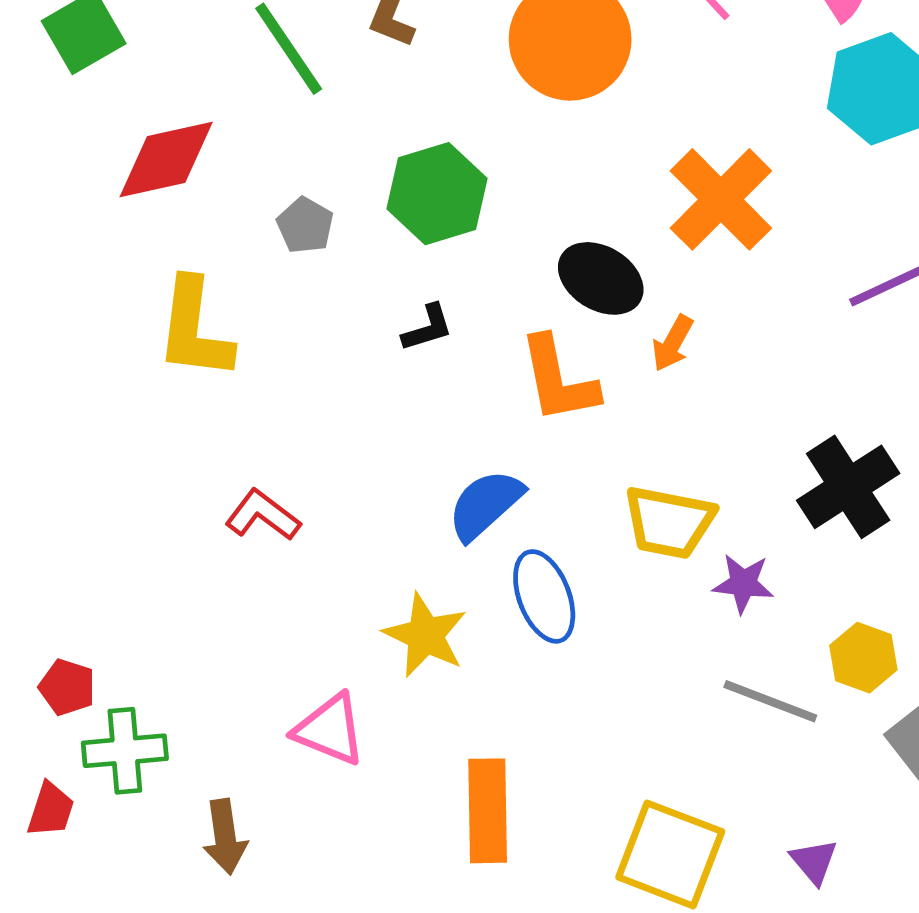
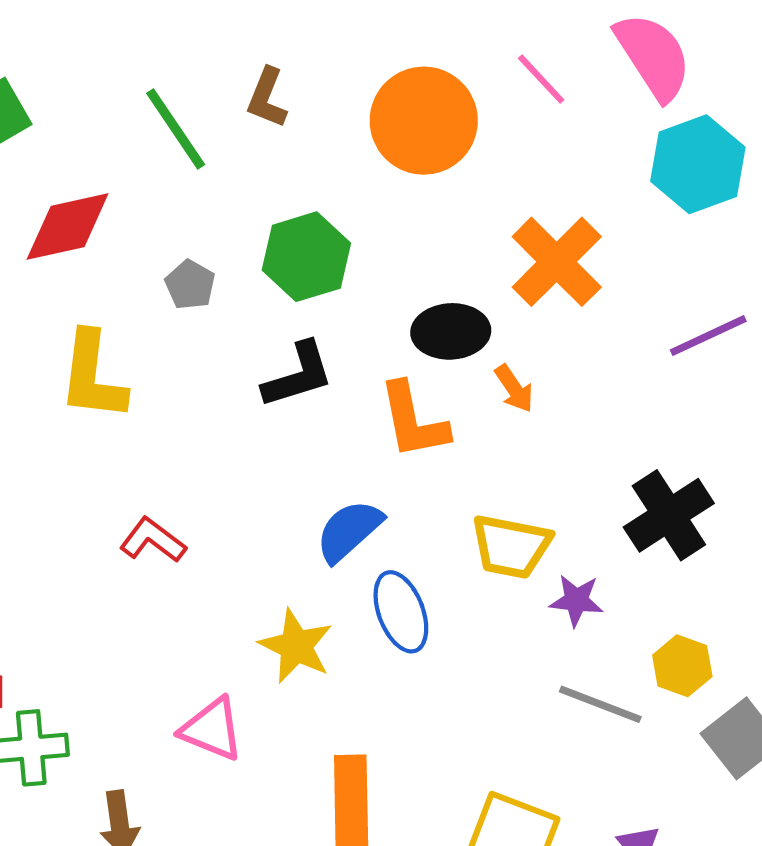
black ellipse: (601, 278) -> (451, 331), turned -34
black L-shape: (428, 328) -> (298, 375), size x1.6
orange arrow: (673, 343) -> (514, 389), turned -63

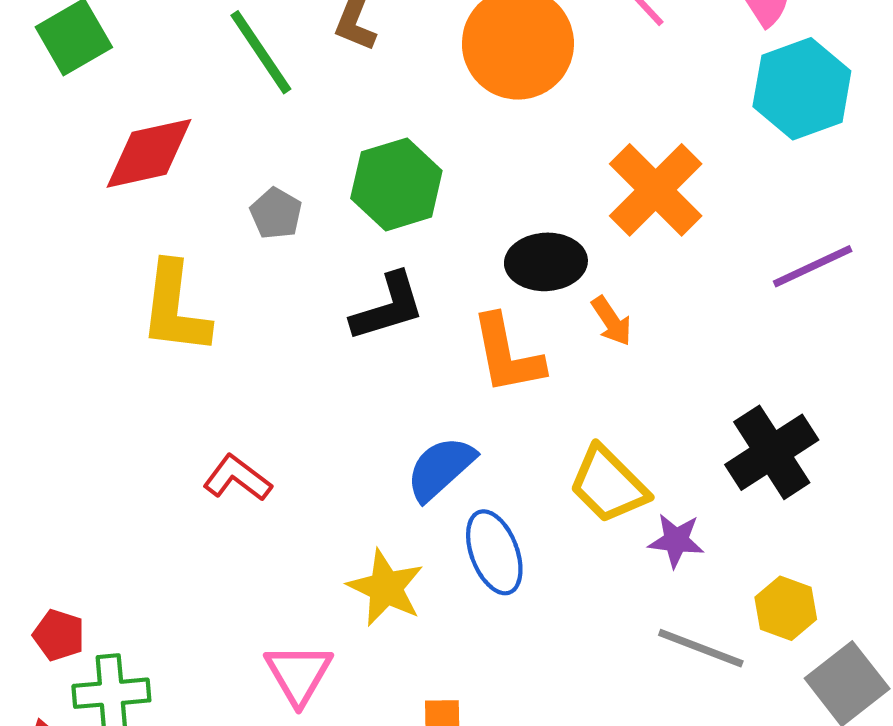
yellow trapezoid: (511, 546) -> (608, 485), turned 34
pink triangle: (212, 729) -> (299, 674), turned 38

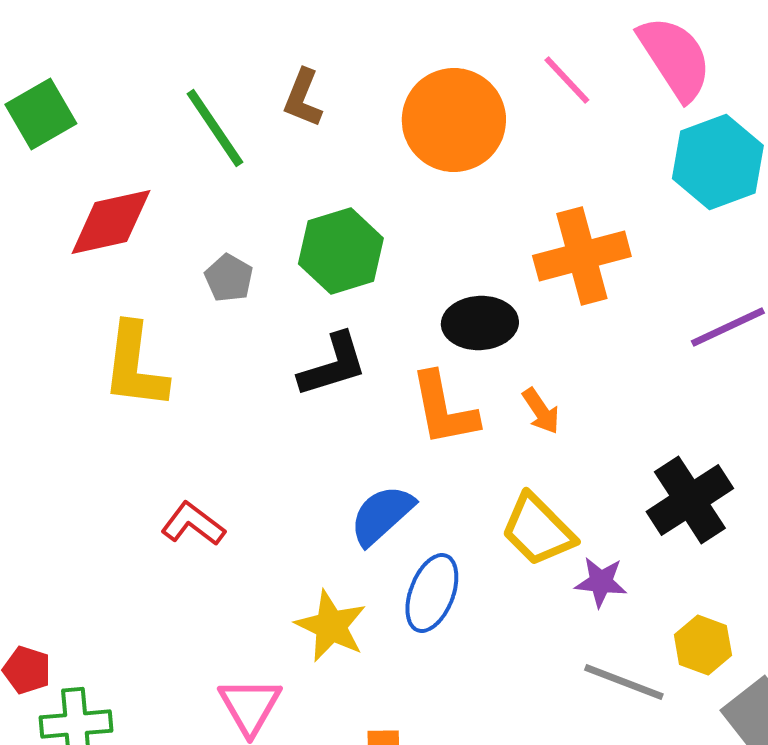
orange cross: (656, 190) -> (582, 256), turned 30
orange arrow: (612, 321) -> (541, 411), moved
blue ellipse: (494, 552) -> (432, 593), turned 42

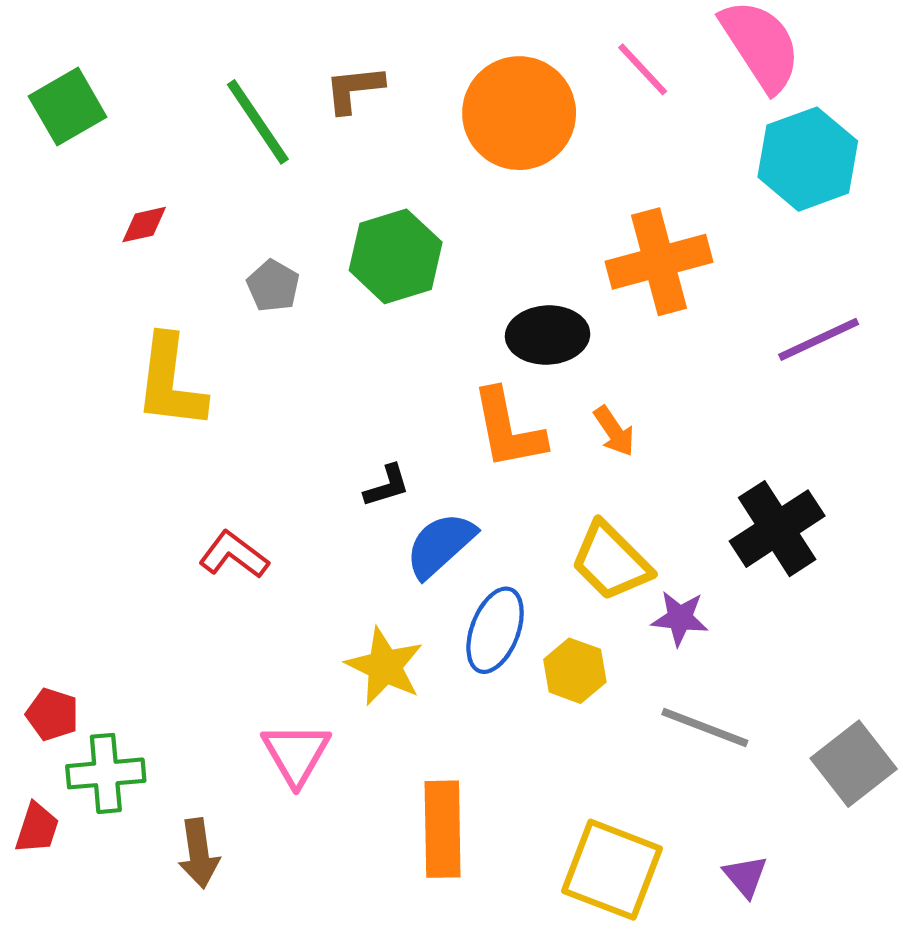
brown L-shape: (303, 98) -> (354, 89), turned 62
red diamond: (111, 222) -> (144, 225), size x0.5
black L-shape: (333, 365) -> (387, 486), moved, size x0.6
yellow hexagon: (703, 645) -> (575, 671), moved

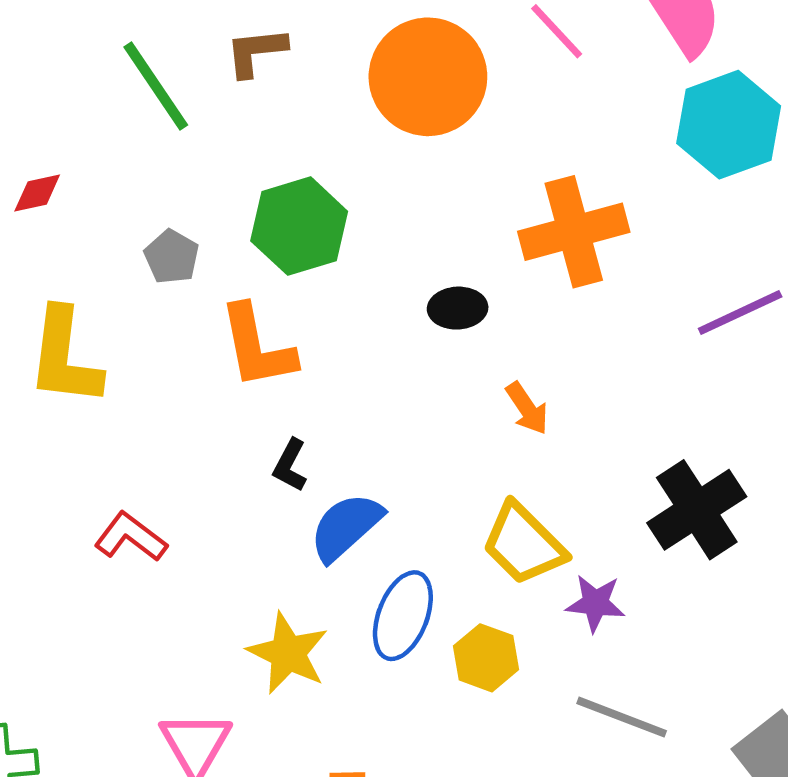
black ellipse: (548, 335) -> (458, 308), size x0.7
orange L-shape: (508, 429) -> (257, 347), moved
black L-shape: (387, 486) -> (290, 465), turned 135

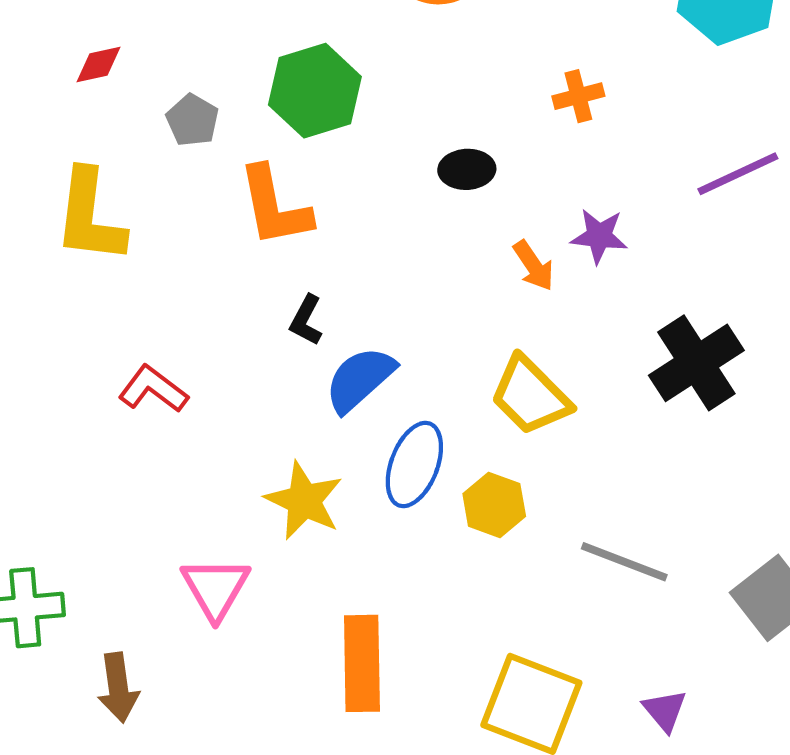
red diamond: (37, 193) -> (98, 64), moved
orange cross: (574, 232) -> (578, 96), size x0.5
purple star: (595, 603) -> (599, 236), moved

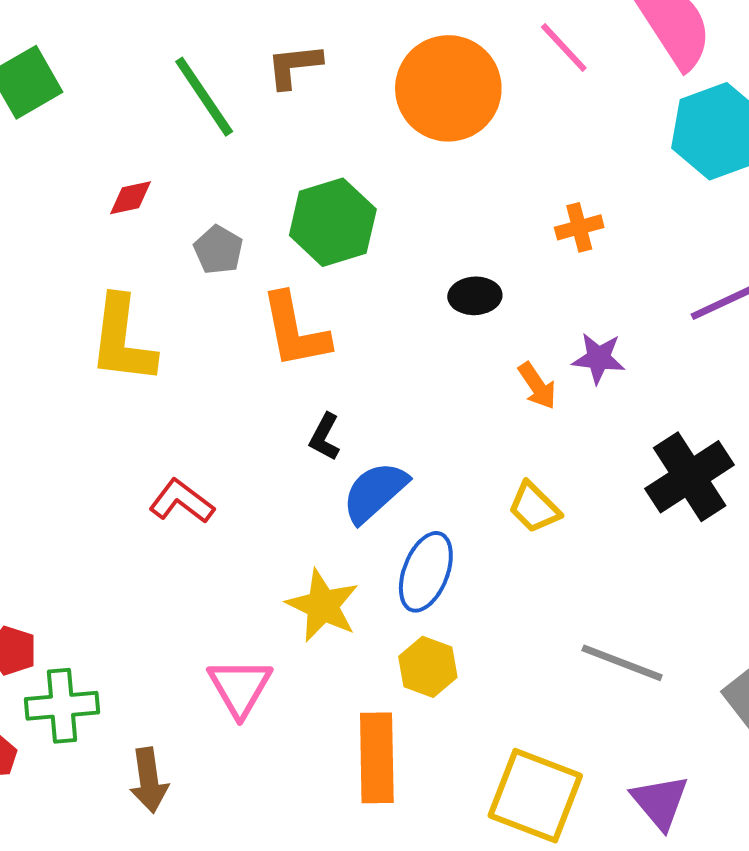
yellow trapezoid: (530, 396) -> (534, 507), size x0.7
yellow hexagon: (494, 505) -> (428, 667), moved
purple triangle: (665, 710) -> (660, 802), size x1.4

